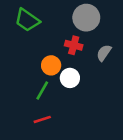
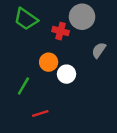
red cross: (74, 45) -> (61, 31), moved
green line: (42, 91) -> (23, 86), moved

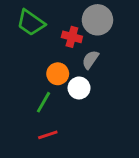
gray semicircle: (99, 50) -> (90, 60), moved
green line: (23, 86) -> (44, 102), moved

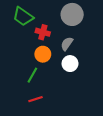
red cross: (72, 37) -> (43, 32), moved
white circle: (79, 88) -> (70, 64), moved

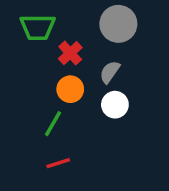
green trapezoid: (23, 17) -> (38, 27), turned -35
red cross: (43, 32) -> (70, 53), turned 32

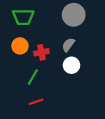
red cross: (70, 53) -> (41, 52), moved, turned 32
orange circle: (70, 89) -> (20, 46), moved

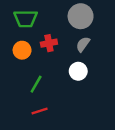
gray semicircle: (68, 45) -> (83, 44), moved
red cross: (41, 52) -> (49, 43), moved

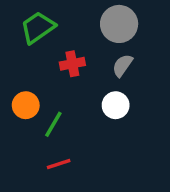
green trapezoid: (26, 19) -> (38, 27), turned 145
orange circle: (22, 50) -> (26, 105), moved

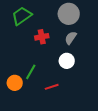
orange circle: (26, 105) -> (15, 83), moved
red line: (59, 164) -> (52, 87), moved

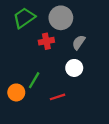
gray circle: (69, 14) -> (61, 18), moved

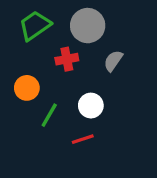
white circle: (74, 68) -> (91, 106), moved
orange circle: (16, 92) -> (27, 88), moved

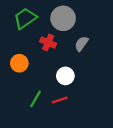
red cross: (67, 59) -> (48, 43), turned 35
green line: (49, 115) -> (35, 99), moved

